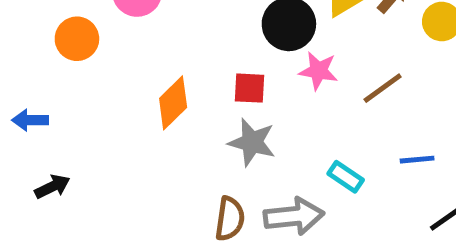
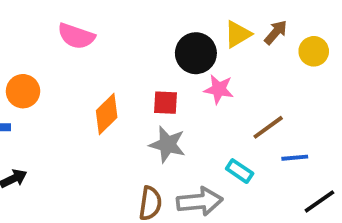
orange circle: (77, 39) -> (23, 91), moved
brown line: (383, 88) -> (268, 127), moved

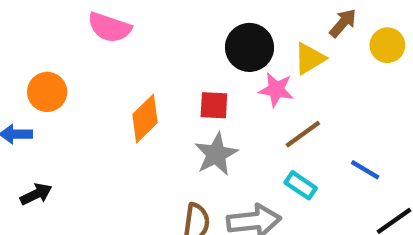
yellow triangle: (238, 34) -> (310, 59), moved
brown line: (268, 127) -> (303, 134), moved
gray star: (167, 144) -> (216, 154), turned 30
blue line: (295, 158) -> (365, 170), turned 36

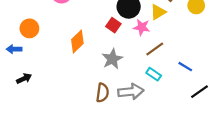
red square: (214, 105) -> (113, 25), moved, turned 32

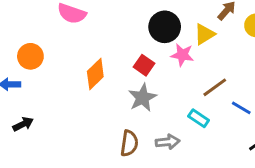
red square: (113, 25) -> (144, 65), moved
brown line: (155, 49) -> (215, 87), moved
gray arrow: (131, 92) -> (168, 142), size x0.7

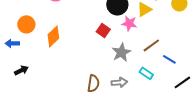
orange diamond: (95, 74) -> (53, 36), moved
gray star: (143, 98) -> (121, 52), moved
cyan rectangle: (199, 118) -> (146, 73), moved

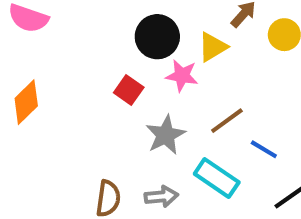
cyan rectangle: (146, 73) -> (217, 178), size x1.5

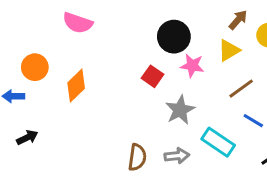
yellow triangle: (213, 47) -> (229, 50), moved
brown line: (227, 121) -> (241, 89), moved

